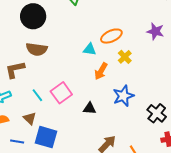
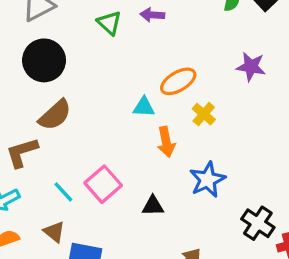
brown semicircle: (37, 49) -> (55, 115), turned -45
orange arrow: (101, 71) -> (166, 142), turned -36
black cross: (157, 113) -> (258, 223), moved

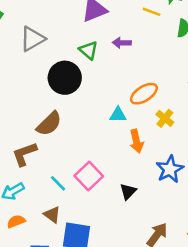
black circle: (44, 60) -> (65, 78), moved
black triangle: (153, 206) -> (128, 191), turned -42

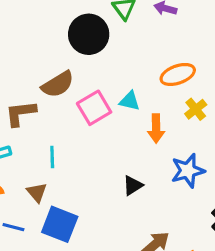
cyan triangle: (118, 115) -> (130, 101), moved
pink square: (89, 176) -> (94, 108), moved
cyan line: (58, 183) -> (52, 157), turned 30

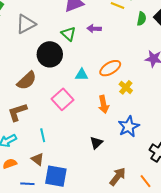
brown semicircle: (58, 84) -> (27, 81), moved
cyan triangle: (130, 101) -> (82, 75), moved

